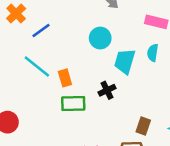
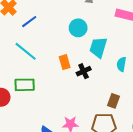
cyan semicircle: (153, 53) -> (121, 64), moved
orange rectangle: (65, 78) -> (65, 62), moved
green rectangle: (73, 103) -> (25, 85), moved

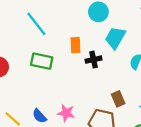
green rectangle: (25, 85) -> (42, 61), moved
brown rectangle: (113, 101) -> (118, 99), turned -56

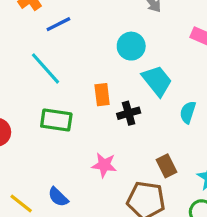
cyan trapezoid: (115, 38) -> (157, 81), turned 115
pink star: (66, 113) -> (104, 165), moved

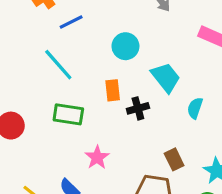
cyan circle: (131, 46) -> (125, 46), moved
pink star: (104, 165) -> (97, 157), moved, turned 30

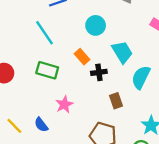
orange rectangle: (113, 90) -> (82, 57), turned -42
cyan semicircle: (195, 108) -> (141, 77), size x1.5
brown rectangle: (174, 159) -> (116, 101), moved

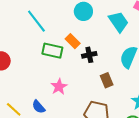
cyan trapezoid: (122, 52) -> (119, 22), moved
green rectangle: (47, 70) -> (52, 51), moved

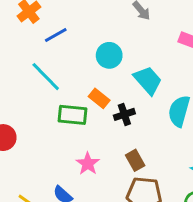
cyan trapezoid: (119, 22) -> (148, 80), moved
brown rectangle: (107, 80) -> (135, 160), moved

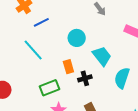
orange rectangle: (99, 98) -> (68, 67), turned 32
green rectangle: (73, 115) -> (49, 88), moved, turned -30

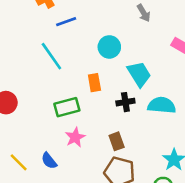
black cross: (85, 78) -> (125, 102), moved
cyan semicircle: (122, 78) -> (162, 105), turned 70

